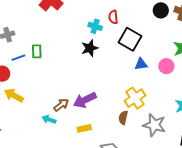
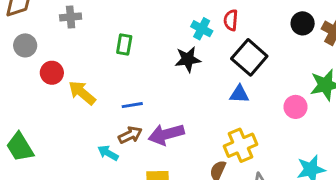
green rectangle: (37, 51) -> (124, 45), moved
blue line: (18, 58) -> (132, 105), moved
blue triangle: (141, 64) -> (239, 94), moved
yellow arrow: (14, 95) -> (82, 93), moved

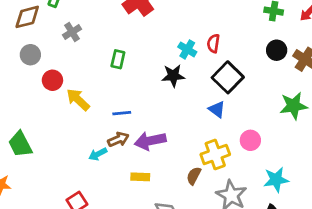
gray cross: (71, 17) -> (72, 32), turned -30
blue triangle: (239, 94) -> (217, 109), turned 30
pink circle: (296, 107) -> (250, 140), moved
cyan arrow: (108, 153) -> (98, 154), turned -60

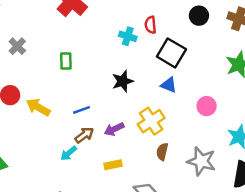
black circle: (277, 50) -> (199, 16), moved
black star: (173, 76) -> (123, 81), moved
purple arrow: (150, 141) -> (114, 129), size x0.7
yellow cross: (215, 154) -> (151, 121), moved

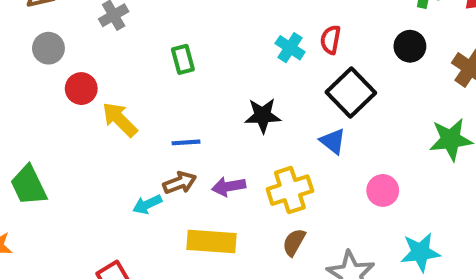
green rectangle: (66, 61) -> (183, 59), turned -30
yellow rectangle: (113, 165) -> (212, 241), size x1.6

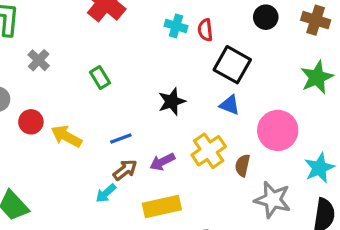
cyan cross: (290, 48) -> (176, 26), moved
pink circle: (383, 190) -> (278, 130), size x1.6
brown semicircle: (294, 242) -> (242, 165), moved

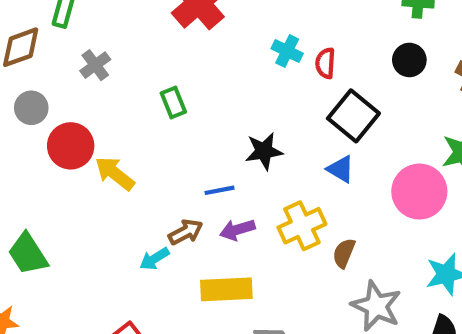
red circle: (31, 122) -> (71, 146), size x1.4
pink circle: (278, 130) -> (419, 192), moved
blue line: (121, 139) -> (219, 190), moved

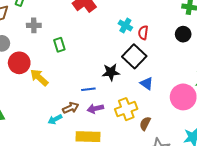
gray cross: (95, 65) -> (34, 25), turned 32
green rectangle: (173, 103) -> (59, 45), moved
black square: (353, 116) -> (134, 56), moved

